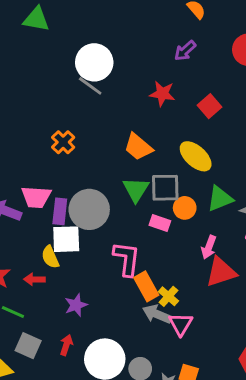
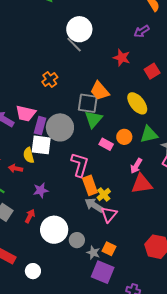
gray square: (165, 188) -> (88, 103), moved

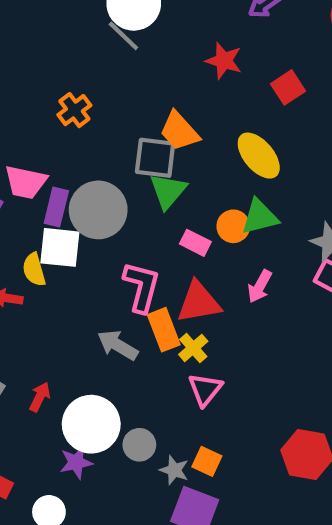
green triangle: (149, 134) -> (260, 217), moved
red triangle: (142, 184) -> (199, 302), moved
purple star: (41, 190) -> (76, 462), moved
gray arrow: (94, 205) -> (118, 345), moved

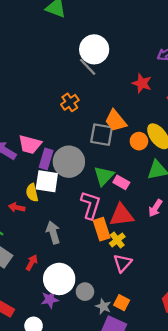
orange cross: (74, 110) -> (70, 102), moved
green triangle: (168, 191) -> (104, 176), moved
orange circle: (233, 226) -> (139, 141), moved
gray arrow: (118, 345) -> (53, 232), moved, turned 40

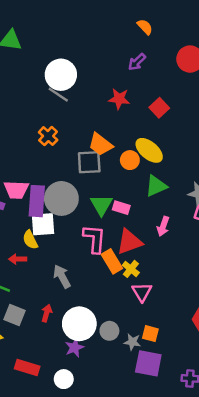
purple rectangle: (46, 159) -> (37, 201), size x1.4

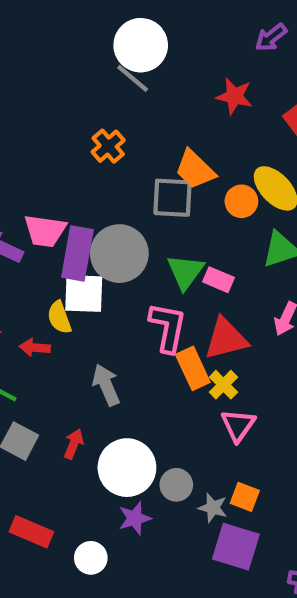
purple star: (74, 348) -> (135, 518), moved

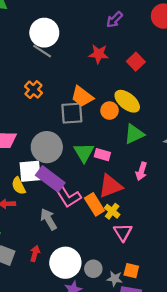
purple rectangle: (77, 253) -> (50, 179), moved, turned -56
pink L-shape: (168, 327) -> (67, 196), moved, turned 144

